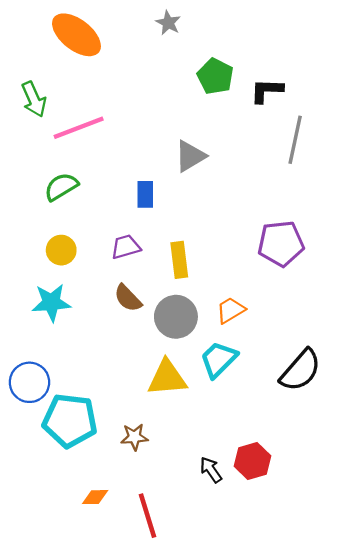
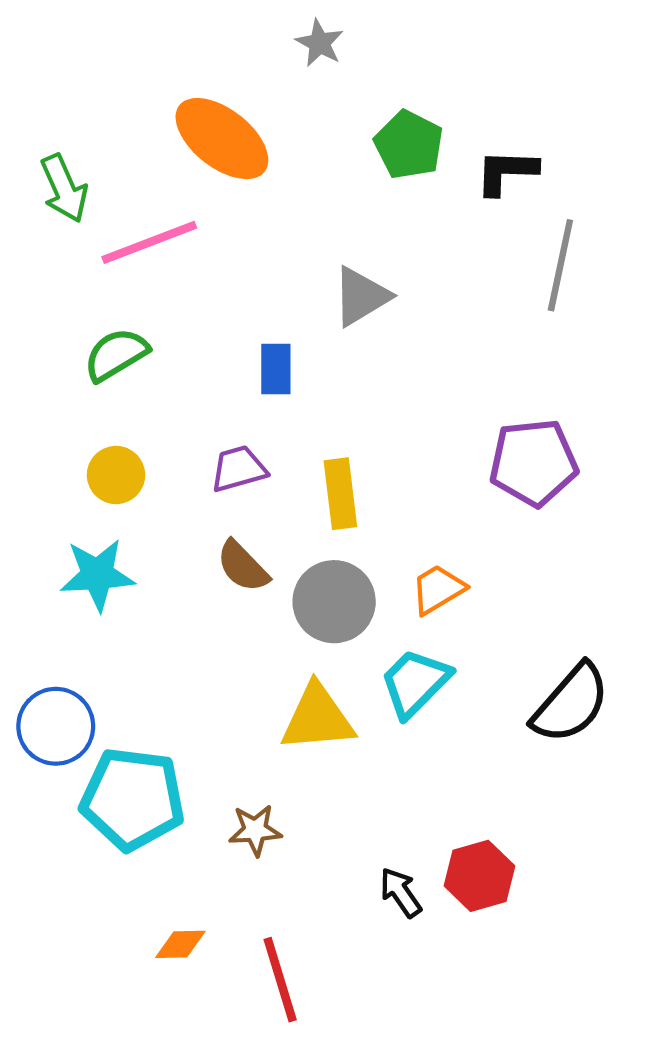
orange ellipse: (76, 35) -> (222, 139), moved

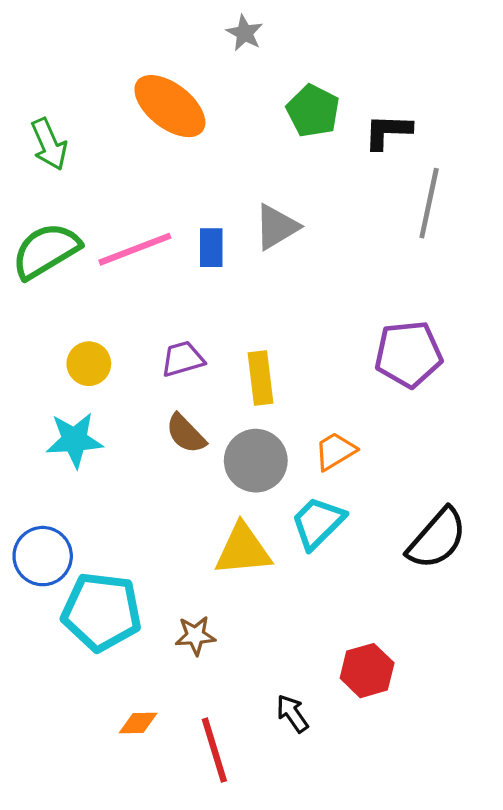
pink line: (149, 242) -> (135, 249), moved
green semicircle: (116, 355) -> (46, 251), moved, size x1.4
blue rectangle: (276, 369) -> (211, 248), moved
black arrow: (401, 892) -> (292, 713), moved

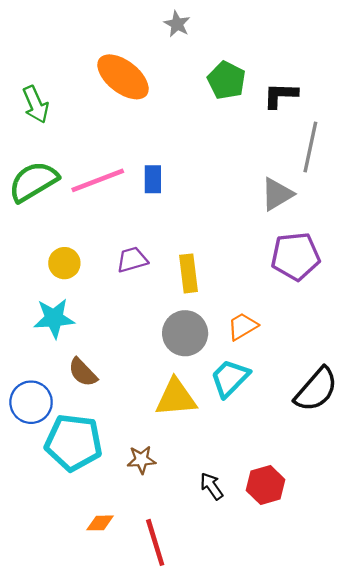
gray triangle: (276, 227) -> (277, 194), moved
brown semicircle: (186, 434) -> (83, 372), moved
black arrow: (292, 713) -> (212, 486), moved

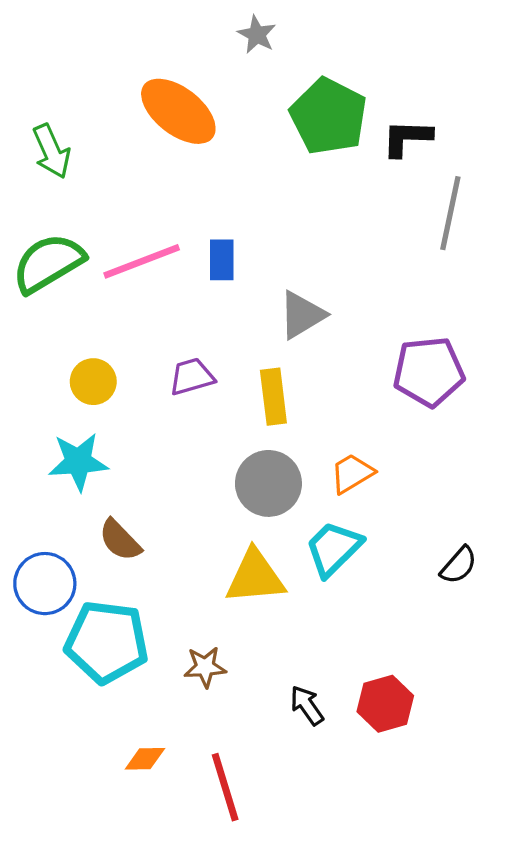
green pentagon: (226, 80) -> (329, 116), size x1.4
gray triangle: (277, 194) -> (302, 315), moved
black semicircle: (316, 390) -> (459, 565), size x0.6

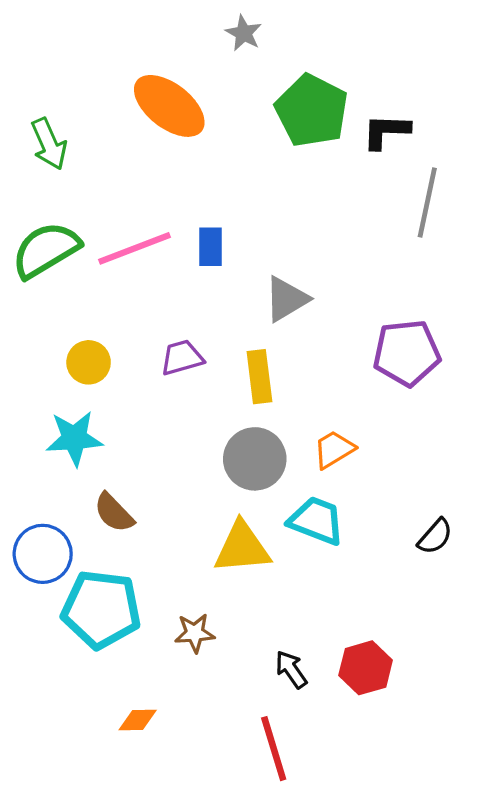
cyan trapezoid: (334, 548) -> (316, 521), turned 66
red line: (225, 787) -> (274, 749), moved

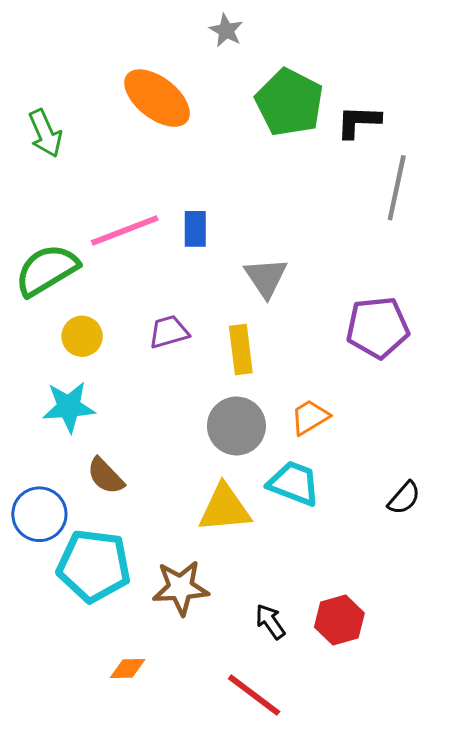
green semicircle: (46, 250) -> (47, 270), moved
gray triangle: (286, 299) -> (266, 277), turned -33
brown star: (195, 633) -> (181, 588), size x1.5
red line: (274, 749) -> (254, 695), turned -36

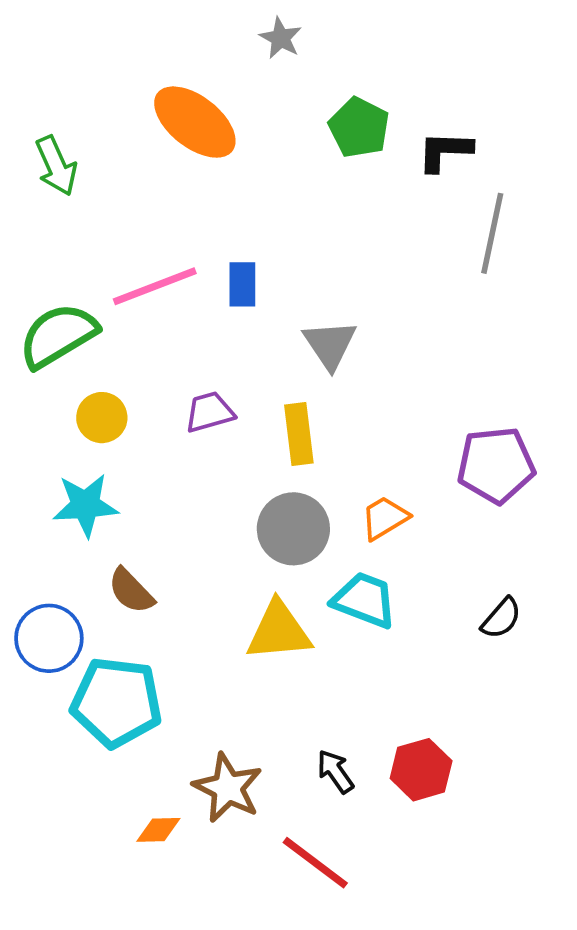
green pentagon: (289, 102) -> (359, 128), size x0.7
purple pentagon: (378, 327) -> (496, 465), moved
brown star: (181, 588) -> (228, 788), moved, turned 30

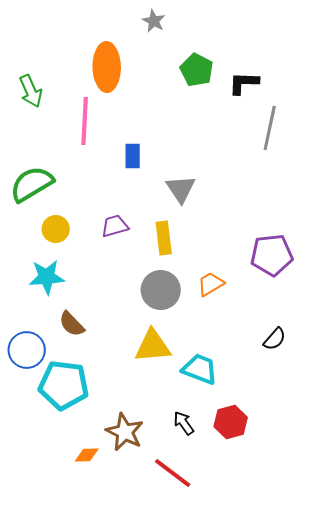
orange ellipse: (195, 122) -> (107, 67), turned 51
pink line: (155, 286) -> (85, 121), moved, turned -66
cyan trapezoid: (365, 600) -> (200, 369), moved

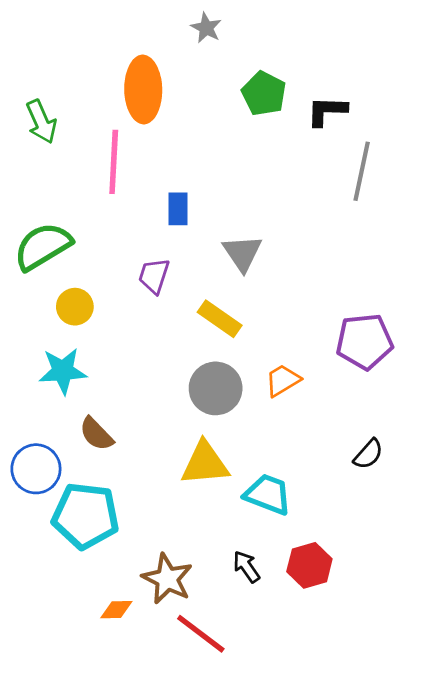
purple trapezoid: (115, 226) -> (154, 276), moved, turned -56
yellow rectangle: (164, 238) -> (220, 319), turned -48
red line: (173, 473) -> (201, 634), moved

